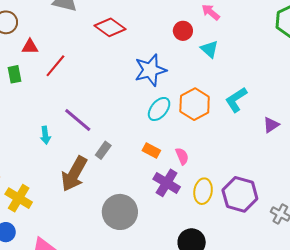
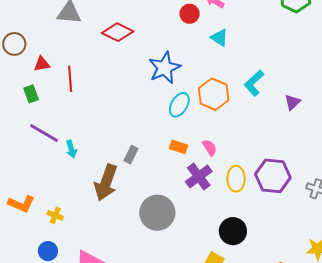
red circle: (183, 31) -> (190, 14), moved
red line: (55, 66) -> (70, 79), turned -35
purple line: (78, 120) -> (44, 133), moved
purple cross: (167, 183) -> (199, 177), turned 32
yellow cross: (19, 198) -> (55, 215), size x0.6

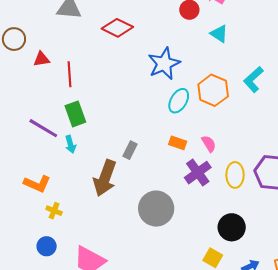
green rectangle: (31, 94) -> (75, 114), moved, size x1.4
orange L-shape: (21, 204) -> (37, 184), moved

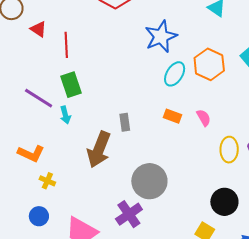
red triangle: (41, 59) -> (38, 29), turned 42
gray rectangle: (130, 150) -> (125, 122), turned -36
purple cross: (198, 173) -> (129, 214), moved

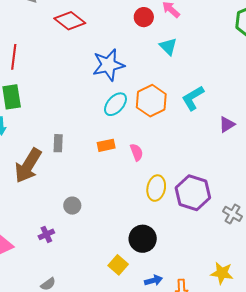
orange rectangle: (173, 116) -> (106, 145), turned -42
gray circle: (149, 181) -> (72, 206), size x0.5
purple cross: (129, 214) -> (46, 234), size x0.6

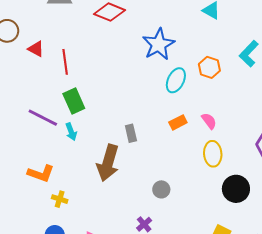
orange hexagon: (151, 101) -> (209, 67), size x0.7
yellow ellipse: (156, 188) -> (213, 154), moved
black circle: (143, 239) -> (236, 189), moved

